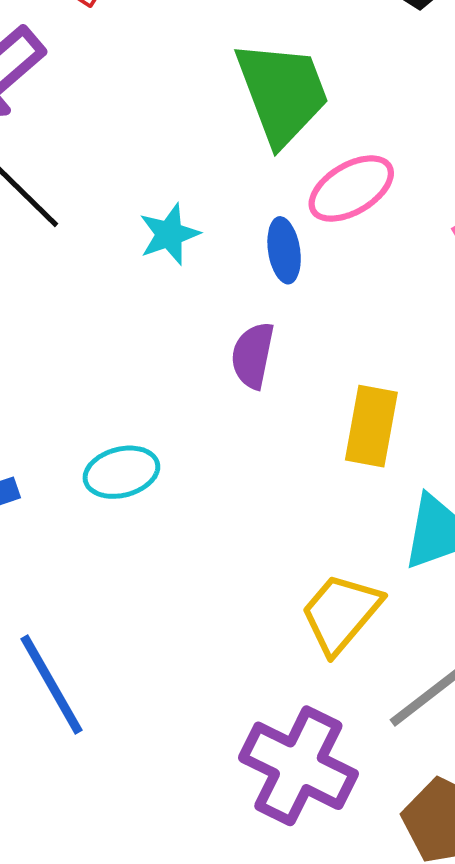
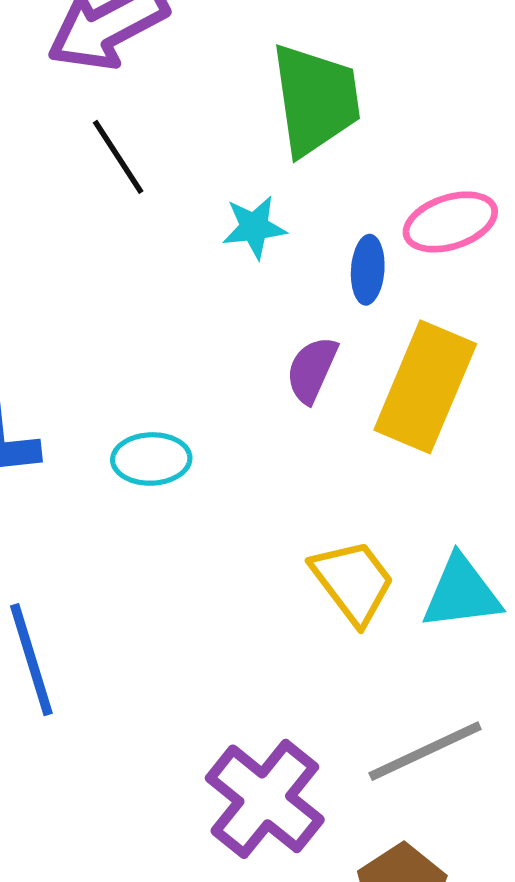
green trapezoid: (282, 93) -> (316, 100), moved
yellow rectangle: (371, 426) -> (425, 387), moved, size x1.5
yellow trapezoid: (341, 613) -> (353, 582), moved, turned 90

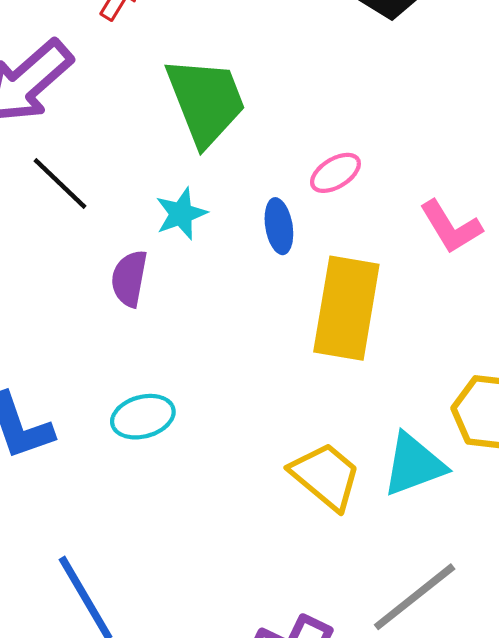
pink ellipse: (450, 222) -> (335, 173), size x0.7
purple semicircle: (312, 370) -> (129, 278), moved

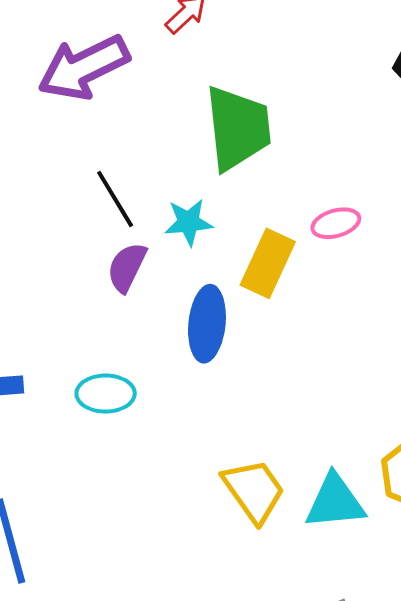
black line: (60, 183) -> (115, 199), moved
blue ellipse: (279, 226) -> (207, 324), moved, size x1.5
yellow rectangle: (346, 308) -> (268, 263), moved, size x0.7

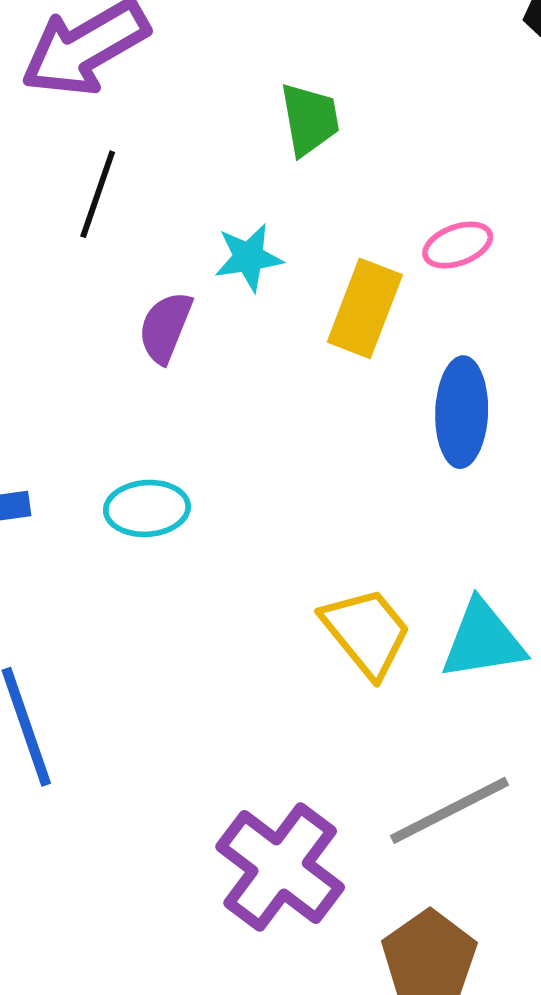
green trapezoid: (238, 128) -> (310, 119), size x0.6
black line: (115, 199) -> (98, 194), moved, turned 54
blue ellipse: (207, 324) -> (462, 412), moved

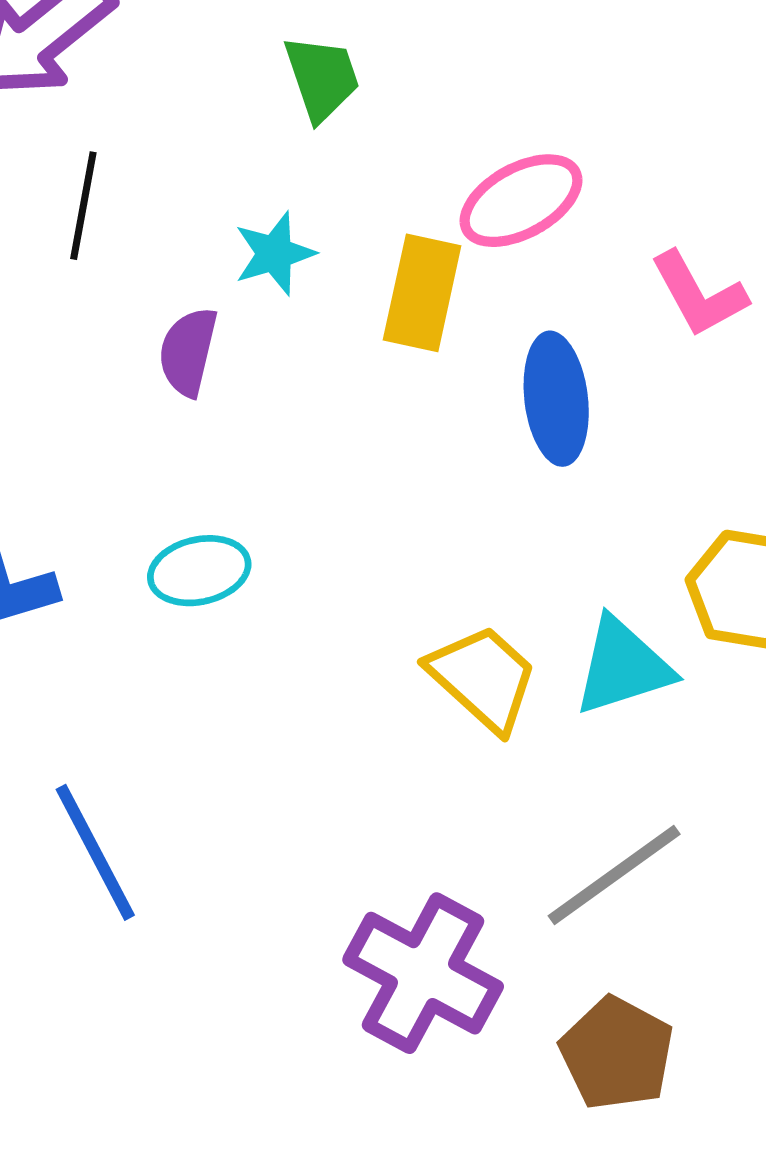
pink ellipse: (458, 245) -> (521, 201), size x1.5

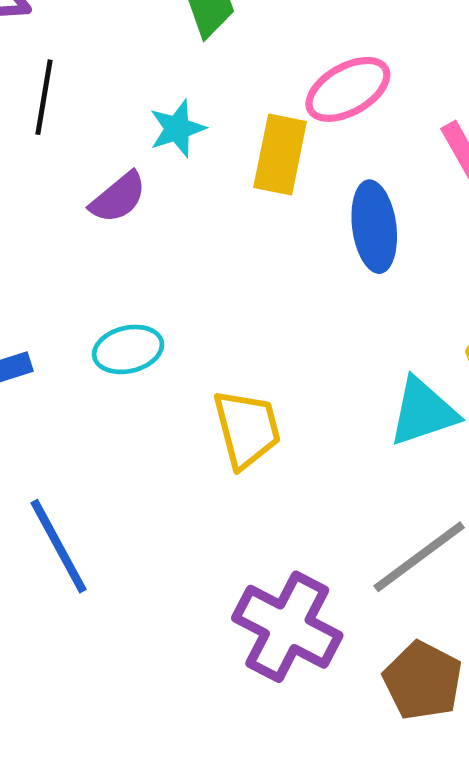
purple semicircle: (188, 352) -> (118, 198), turned -142
yellow trapezoid: (483, 678) -> (247, 429), moved, turned 34

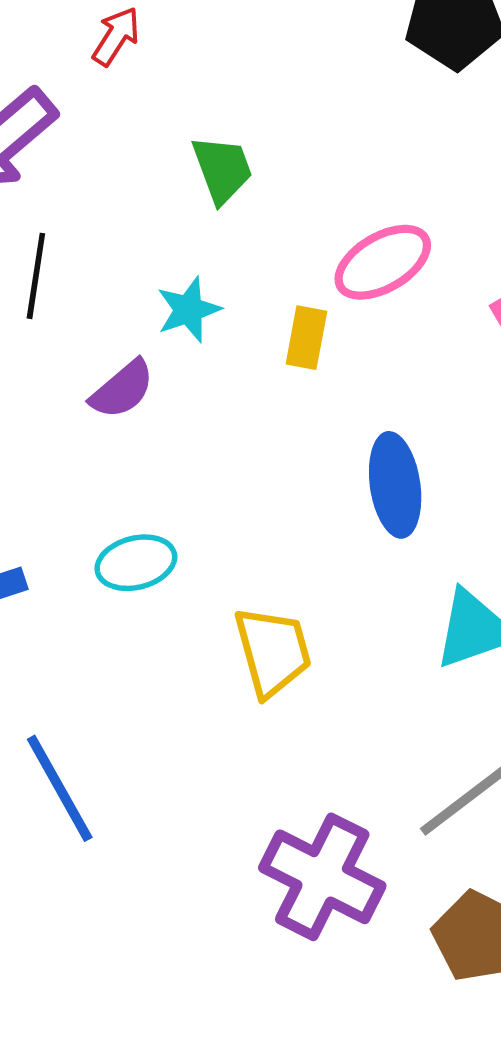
yellow rectangle: (280, 154) -> (306, 338), size x0.7
blue ellipse: (374, 227) -> (395, 485), moved

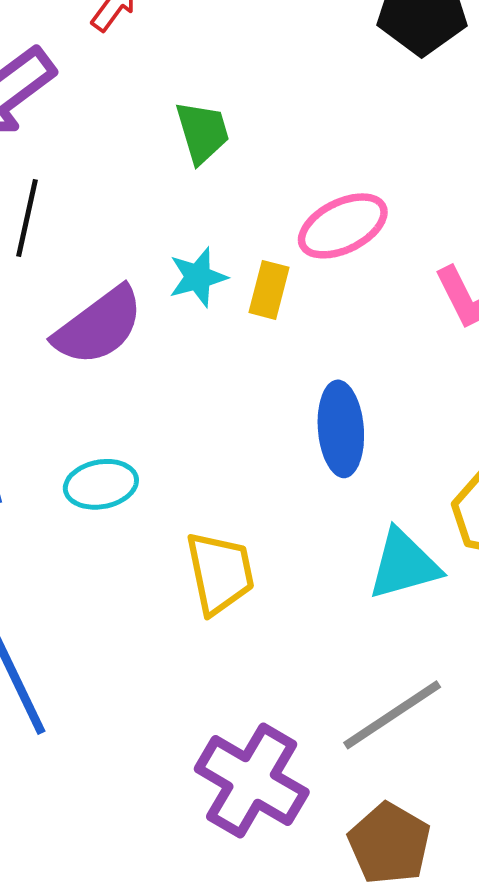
cyan star: (189, 310) -> (198, 277), moved
purple semicircle: (122, 389) -> (99, 326), size x1.5

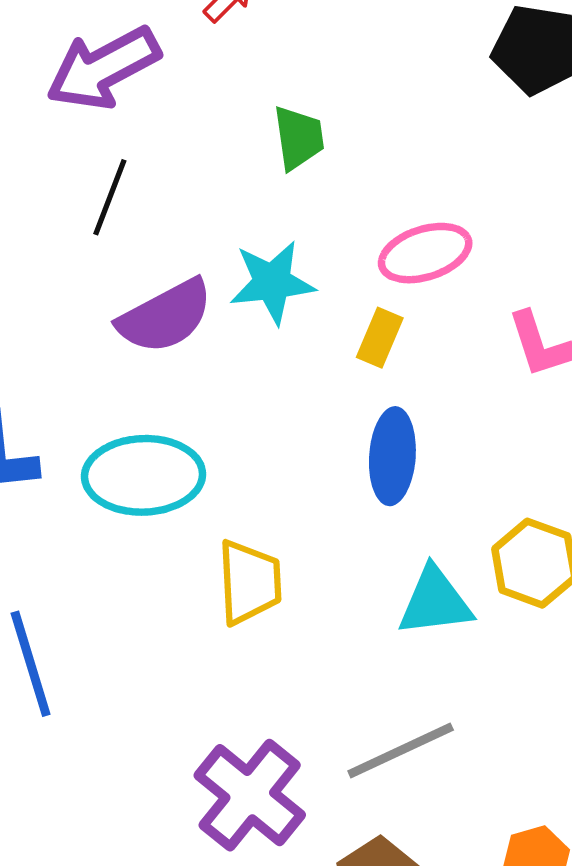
cyan star: (198, 277) -> (272, 282), size x1.4
yellow rectangle: (269, 290) -> (380, 338), moved
cyan ellipse: (101, 484) -> (144, 475), size x1.6

